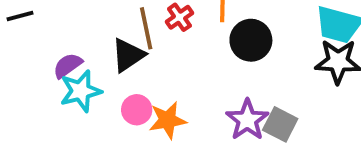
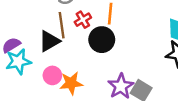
black circle: (251, 40) -> (102, 40), moved

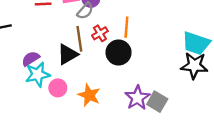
pink circle: (52, 75) -> (58, 88), moved
orange star: (71, 83) -> (89, 95), turned 30

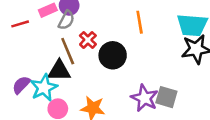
orange line: (126, 27) -> (140, 22), moved
black triangle: (68, 54) -> (59, 71), turned 45
cyan star: (38, 74) -> (44, 88), moved

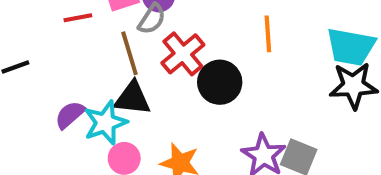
red cross: (88, 40) -> (183, 54), size x1.5
brown line: (68, 51) -> (130, 53), moved

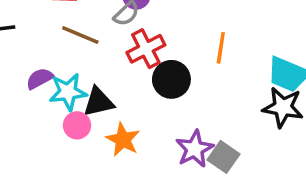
brown line: (130, 53) -> (80, 35), moved, turned -63
black triangle: (132, 98) -> (98, 102), moved, turned -32

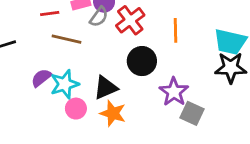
red cross: (146, 49) -> (130, 20), moved
black triangle: (98, 102) -> (106, 88), moved
purple star: (195, 149) -> (174, 92), moved

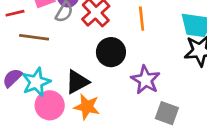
pink circle: (76, 109) -> (50, 105), size x1.4
gray square: (192, 113) -> (167, 113), moved

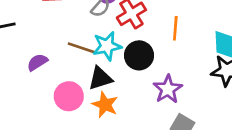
brown line: (34, 37) -> (82, 48), moved
cyan star: (36, 82) -> (107, 46), moved

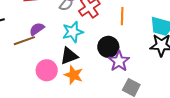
brown line: (82, 48) -> (24, 41), moved, turned -35
black circle: (139, 55) -> (108, 47), moved
purple semicircle: (37, 62) -> (37, 29), moved

